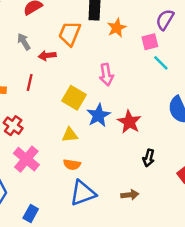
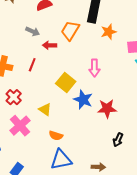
gray arrow: (24, 42) -> (33, 31), turned 136
blue star: (98, 115) -> (83, 100), turned -30
red star: (129, 122) -> (107, 109), turned 30
yellow triangle: (70, 135) -> (45, 109), moved, turned 32

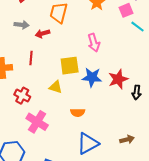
yellow square: (66, 82) -> (70, 66), turned -30
yellow triangle: (45, 109) -> (56, 87), moved
orange semicircle: (56, 136) -> (78, 112), moved
black arrow: (118, 140) -> (137, 92), moved

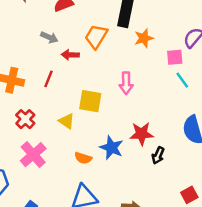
blue star: (92, 77) -> (111, 148), moved

